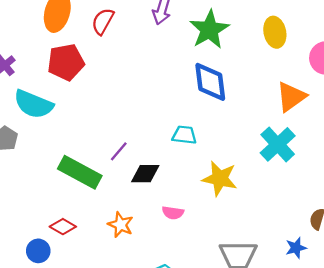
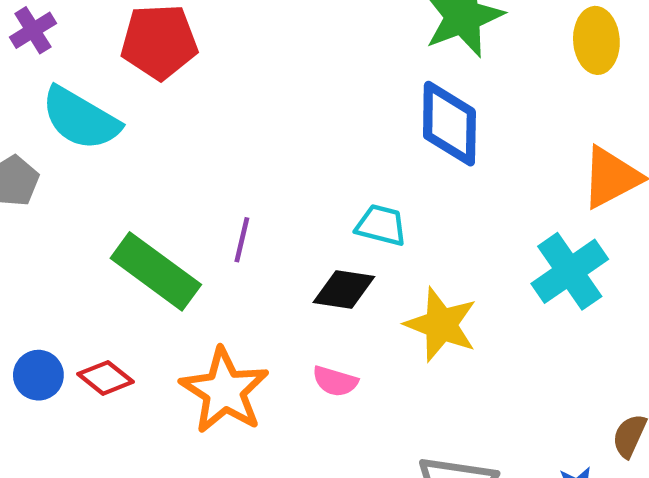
purple line: (119, 151) -> (242, 240), turned -35
black diamond: (145, 174) -> (344, 290), moved
orange star: (121, 225) -> (224, 391), size x1.6
blue circle: (38, 251) -> (38, 375), moved

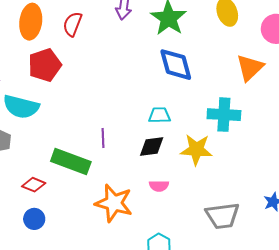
cyan cross: (570, 271) -> (224, 115), moved, turned -36
red diamond: (105, 378) -> (34, 185), moved

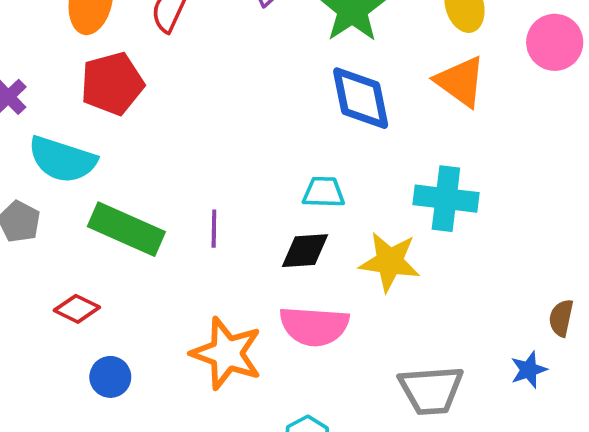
orange triangle: (250, 68) -> (460, 81), moved, turned -44
green rectangle: (71, 161) -> (126, 229), moved
pink semicircle: (159, 186) -> (314, 326), size x1.8
blue circle: (34, 219) -> (110, 377), moved

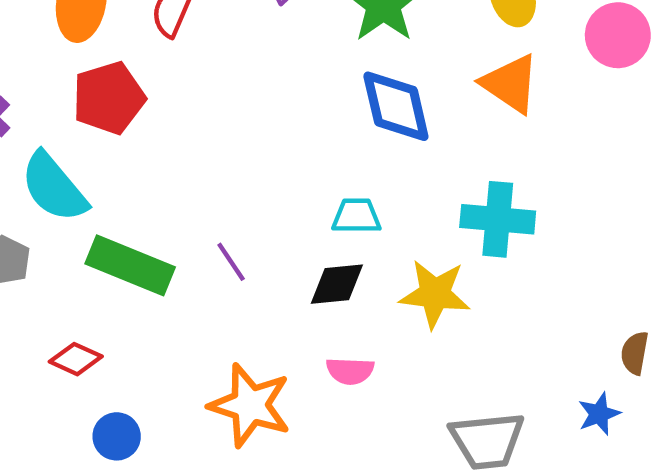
cyan semicircle: (62, 159) -> (54, 187), turned 34
purple line: (214, 229) -> (231, 262), turned -33
pink semicircle: (314, 326) -> (350, 371), size x0.6

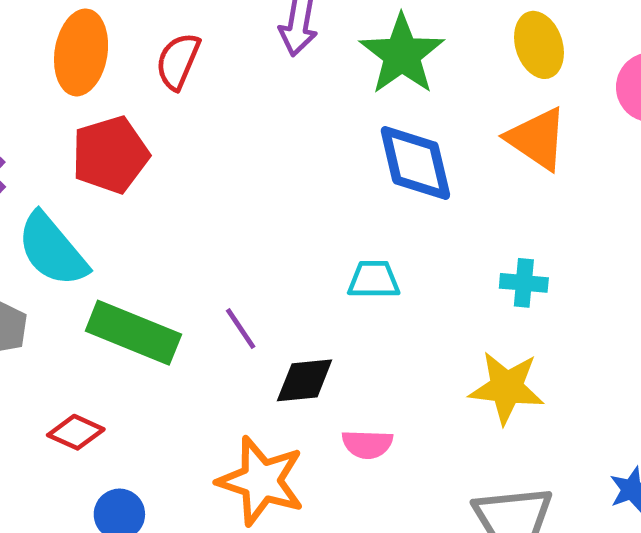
cyan cross: (498, 219) -> (524, 283), size x0.6
black diamond: (337, 284) -> (305, 380), moved
yellow star: (435, 294) -> (507, 388), moved

